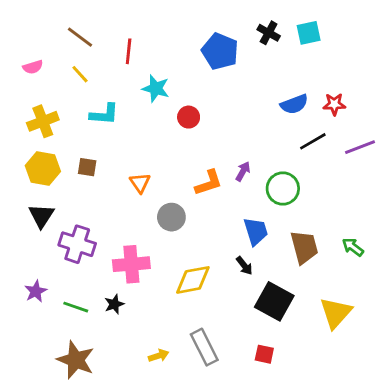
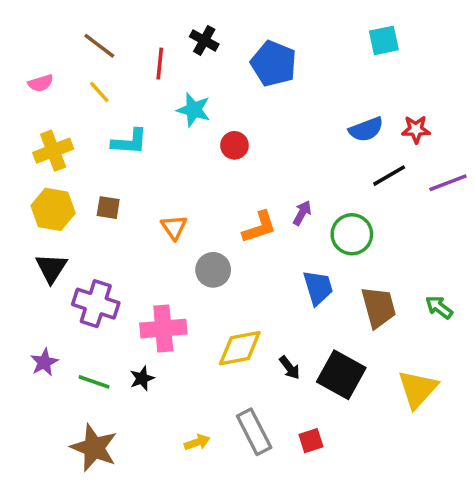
black cross: (269, 33) -> (204, 40), moved
black arrow: (244, 266) -> (290, 368), moved
red square: (264, 354) -> (311, 441), moved, turned -30

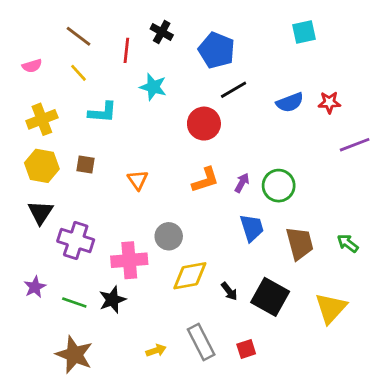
red circle: (234, 145) -> (204, 124), moved, size x1.5
black line: (389, 176) -> (234, 90), moved
purple arrow: (302, 213) -> (242, 183), moved
gray circle: (213, 270) -> (169, 236), moved
black star: (142, 378) -> (112, 300), size x1.4

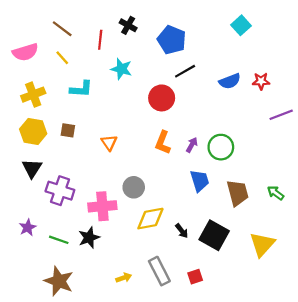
cyan square: (304, 32) -> (241, 25), turned -30
pink semicircle: (32, 66) -> (25, 52), size x1.6
orange L-shape: (205, 180) -> (163, 143), turned 130

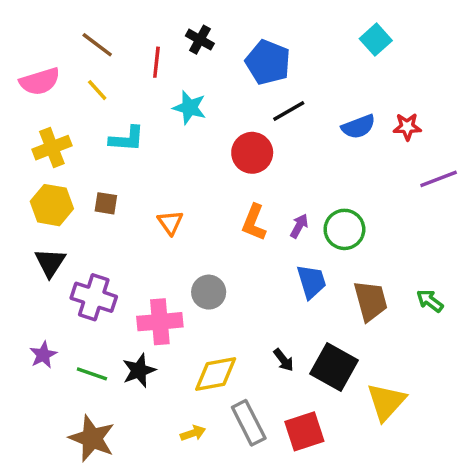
yellow diamond: (150, 219) -> (216, 374), moved
yellow triangle: (262, 244) -> (386, 402), moved
red square: (195, 277) -> (304, 431), size x1.6

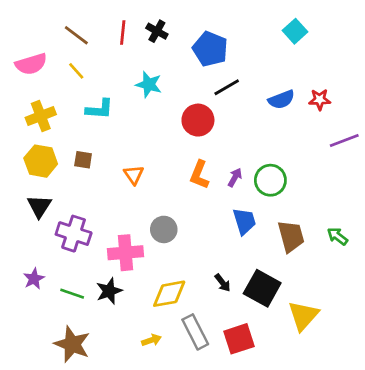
red line: (156, 62) -> (123, 33), moved

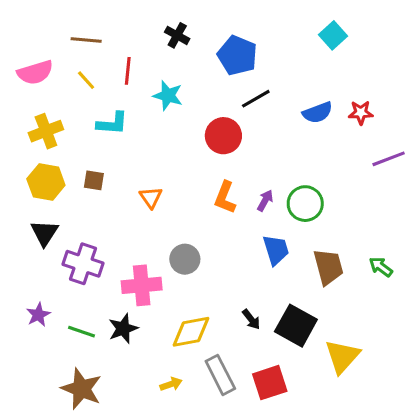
red line: (123, 33) -> (128, 71), moved
brown line: (76, 35) -> (86, 40), turned -32

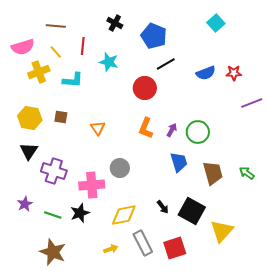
yellow cross: (46, 131) -> (39, 72), moved

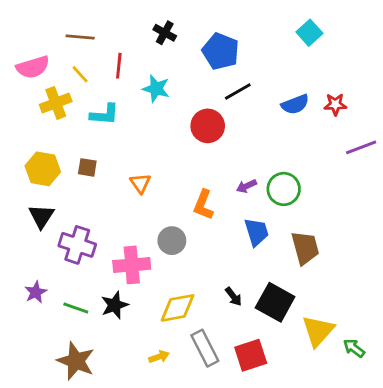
orange L-shape: (146, 128) -> (203, 205), moved
purple arrow: (172, 130) -> (246, 186), turned -144
green arrow: (247, 173) -> (354, 348), moved

